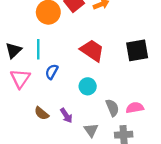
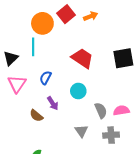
cyan line: (38, 49) -> (33, 47), moved
purple arrow: (66, 116) -> (53, 103), moved

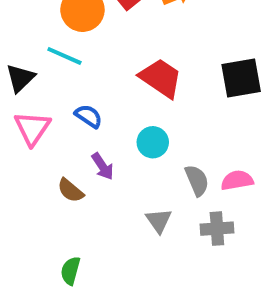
cyan line: (33, 47) -> (64, 56), turned -66
blue semicircle: (46, 78) -> (89, 116), turned 96

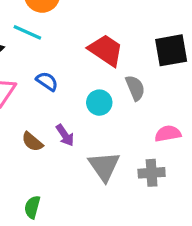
purple arrow: (103, 166) -> (65, 135), moved
gray semicircle: (197, 180) -> (135, 88), moved
gray triangle: (159, 221) -> (104, 166), size x1.5

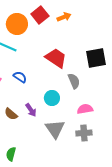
cyan circle: (99, 103) -> (52, 98), moved
pink semicircle: (168, 134) -> (85, 109), moved

